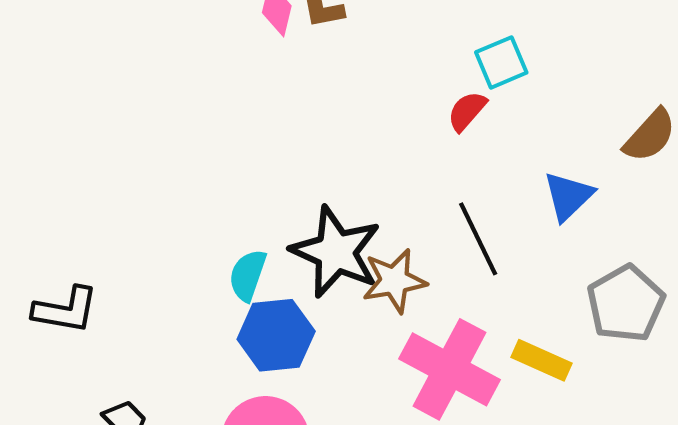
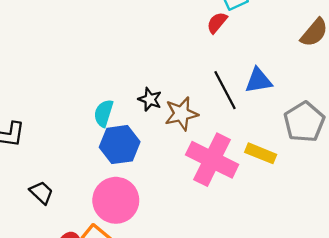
blue triangle: (568, 196) -> (258, 81), moved, turned 36
black star: (336, 252) -> (150, 99), size x0.5

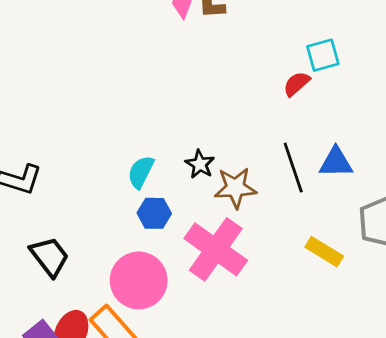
blue hexagon: (120, 145) -> (154, 213), size x0.7
pink cross: (212, 160) -> (216, 249), moved
black trapezoid: (41, 193) -> (50, 256), size x1.4

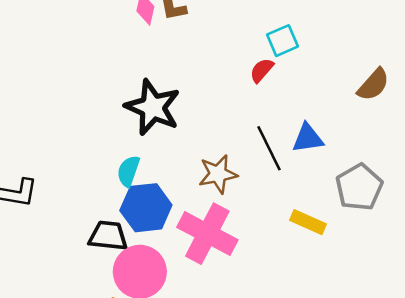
black star: (200, 164) -> (153, 107), moved, size x2.0
blue hexagon: (154, 213) -> (146, 208), size x1.6
black trapezoid: (50, 256) -> (108, 236), moved, turned -39

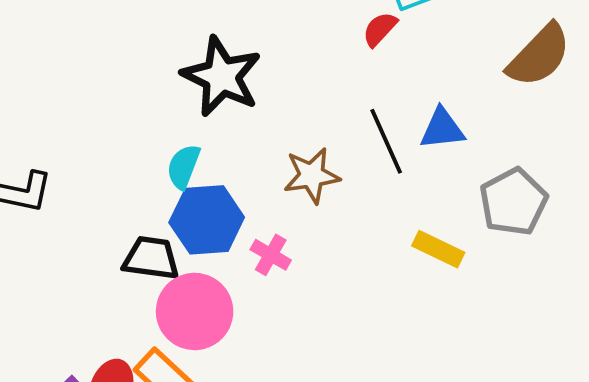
brown semicircle: (373, 85) -> (539, 56), size x1.4
pink cross: (207, 234) -> (271, 255), moved, size x0.5

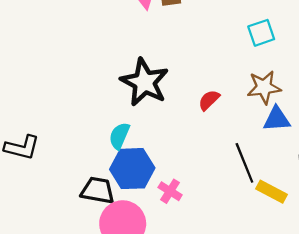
red semicircle: (380, 29) -> (209, 100), moved
black line: (386, 141) -> (244, 163), moved
brown star: (312, 176) -> (264, 87), moved

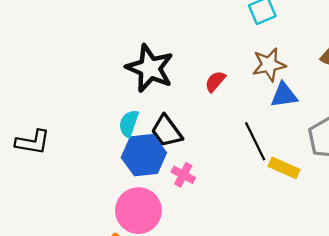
black trapezoid: (98, 190) -> (167, 131), moved, turned -132

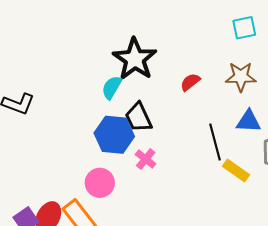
blue triangle: (284, 95) -> (249, 121), moved
cyan semicircle: (129, 123) -> (112, 87), moved
pink circle: (138, 211) -> (100, 183), size x0.7

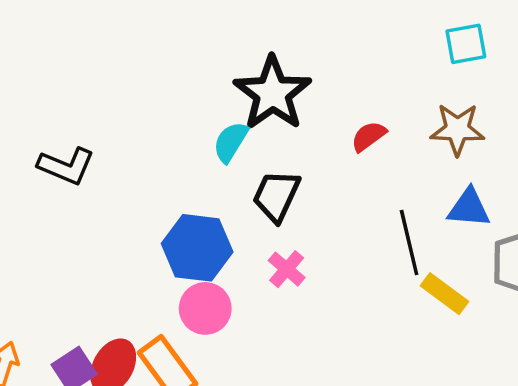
black trapezoid: (139, 117) -> (276, 196), turned 48
blue hexagon: (114, 135) -> (197, 248), moved

